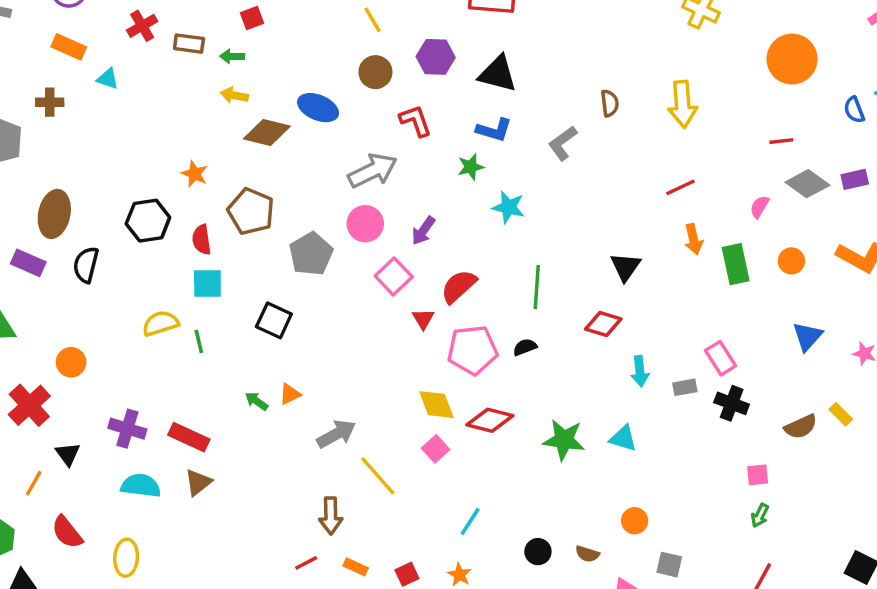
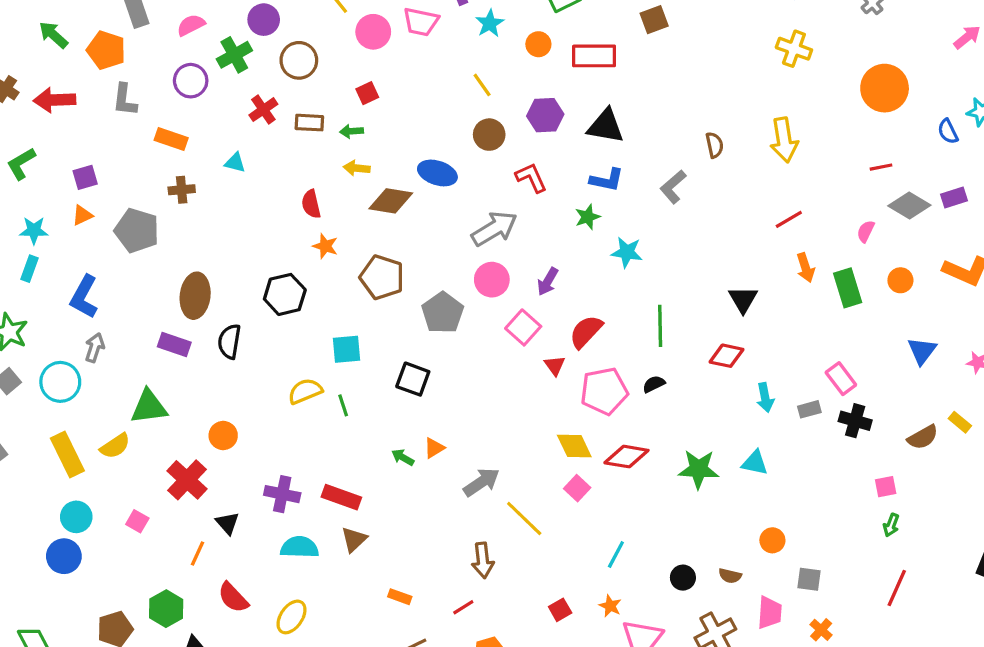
orange rectangle: (69, 47) -> (171, 139), moved
red semicircle: (202, 240) -> (311, 204), moved
yellow ellipse: (126, 558) -> (291, 617), turned 36
orange rectangle: (356, 567) -> (400, 597), moved

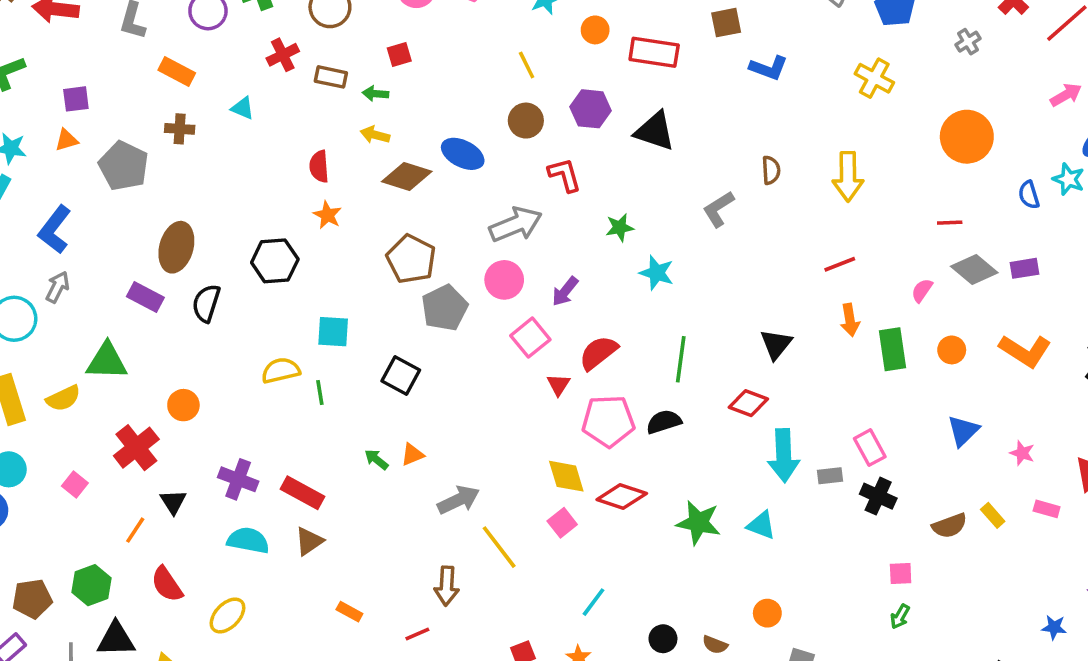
blue L-shape: (607, 180) -> (769, 68), moved
brown pentagon: (382, 277) -> (411, 259), moved
black semicircle: (654, 384) -> (664, 422), size x1.4
cyan arrow: (765, 398) -> (784, 455), size x1.6

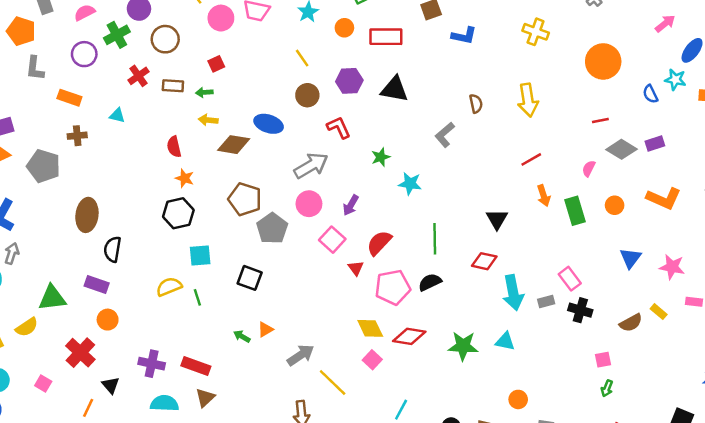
black hexagon: (275, 261) -> (178, 213), moved
purple rectangle: (145, 297) -> (97, 284), moved
pink star: (1022, 453) -> (672, 267), size x1.5

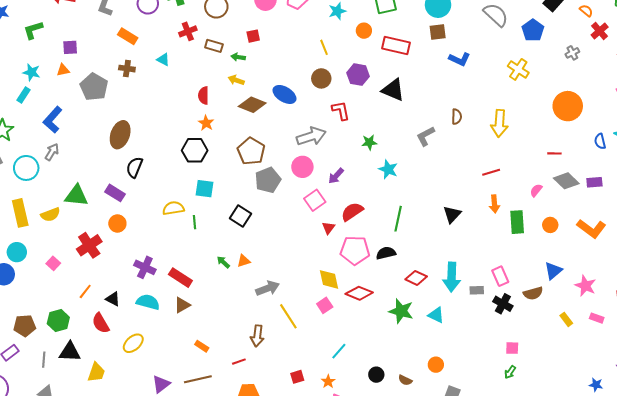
red diamond: (484, 261) -> (416, 278), moved
brown semicircle: (631, 323) -> (533, 293), moved
black triangle: (111, 385) -> (113, 299), moved, turned -35

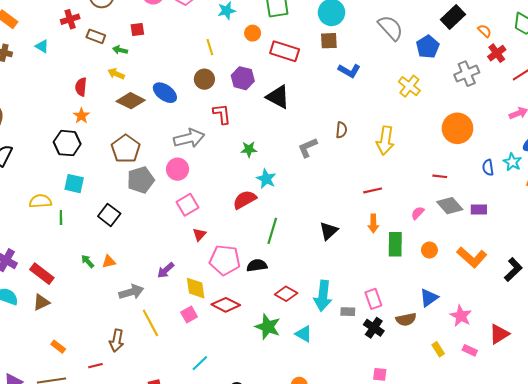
gray cross: (572, 53) -> (467, 74), size x1.6
purple arrow: (336, 176) -> (166, 270), moved
red semicircle: (352, 212) -> (245, 200), moved

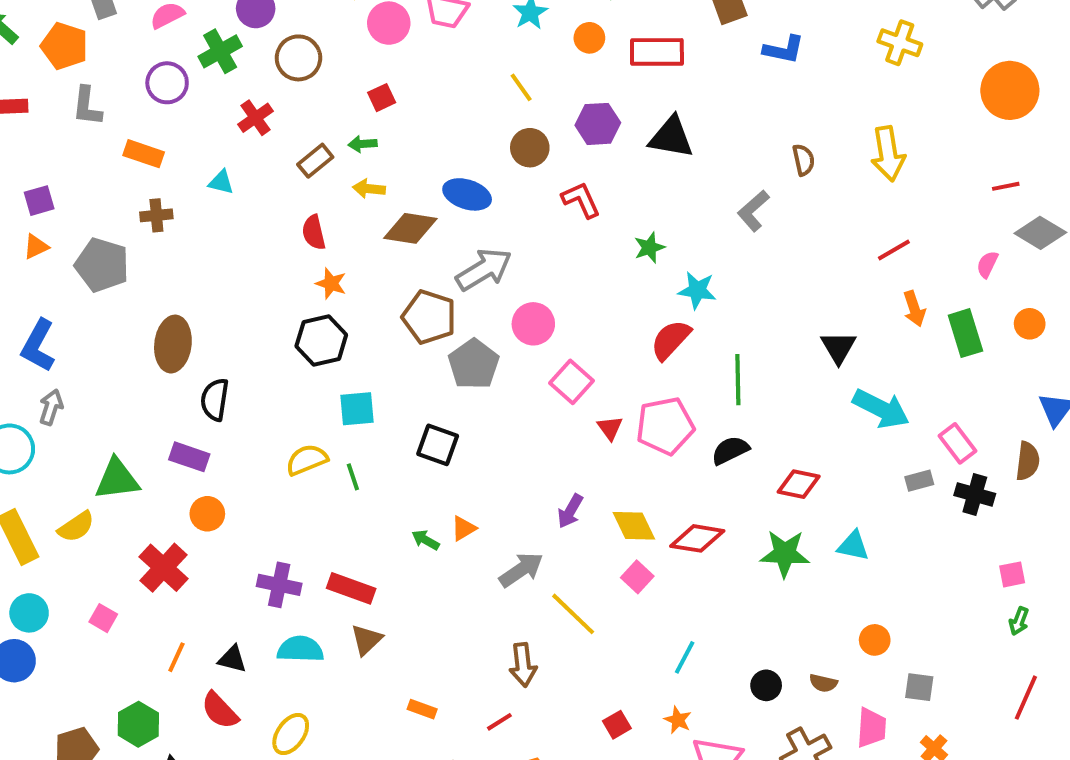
brown rectangle: (96, 36) -> (315, 161), moved, turned -42
gray arrow: (189, 138) -> (484, 269), moved
pink pentagon: (225, 260) -> (665, 426), moved
cyan arrow: (323, 296) -> (881, 409), moved, turned -52
brown semicircle: (406, 319) -> (1028, 461), turned -54

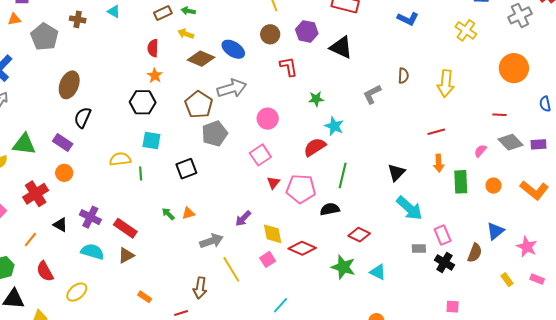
pink circle: (533, 324) -> (268, 119), moved
black square: (438, 445) -> (186, 169), turned 35
black triangle: (232, 659) -> (60, 225), moved

